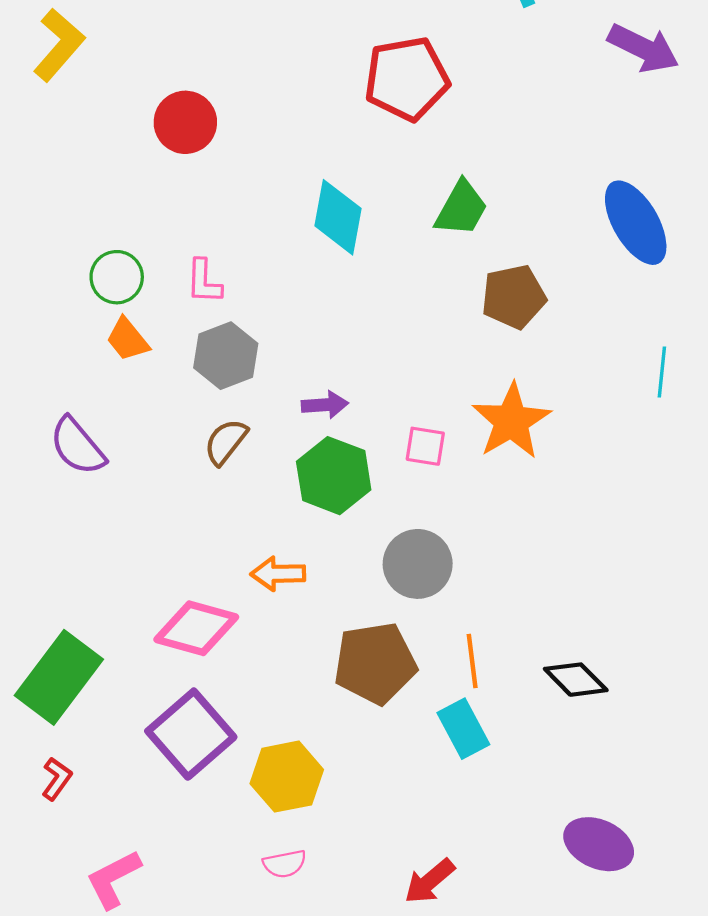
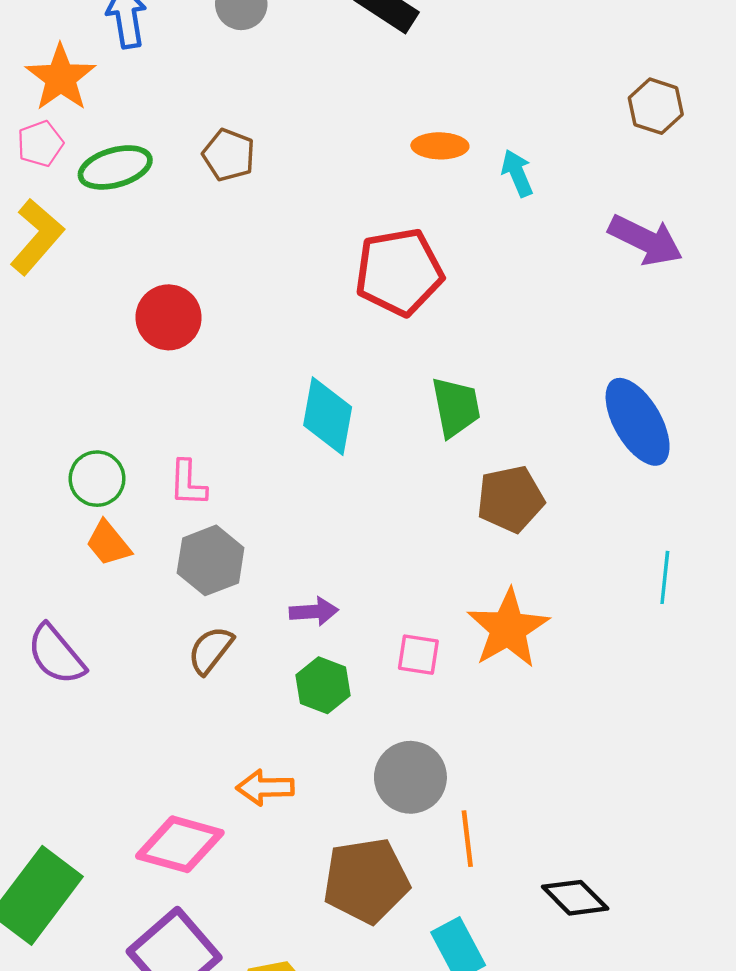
green trapezoid: (461, 208) -> (456, 407), turned -40
green hexagon: (334, 476) -> (323, 685), size x0.7
orange line: (472, 661) -> (467, 839), moved

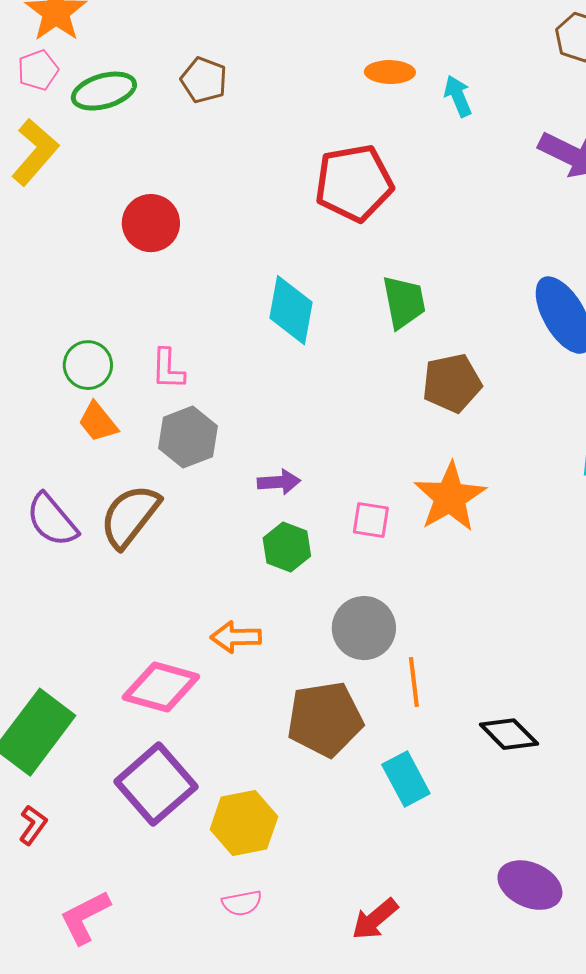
brown semicircle: (211, 650) -> (130, 516), moved, size x1.5

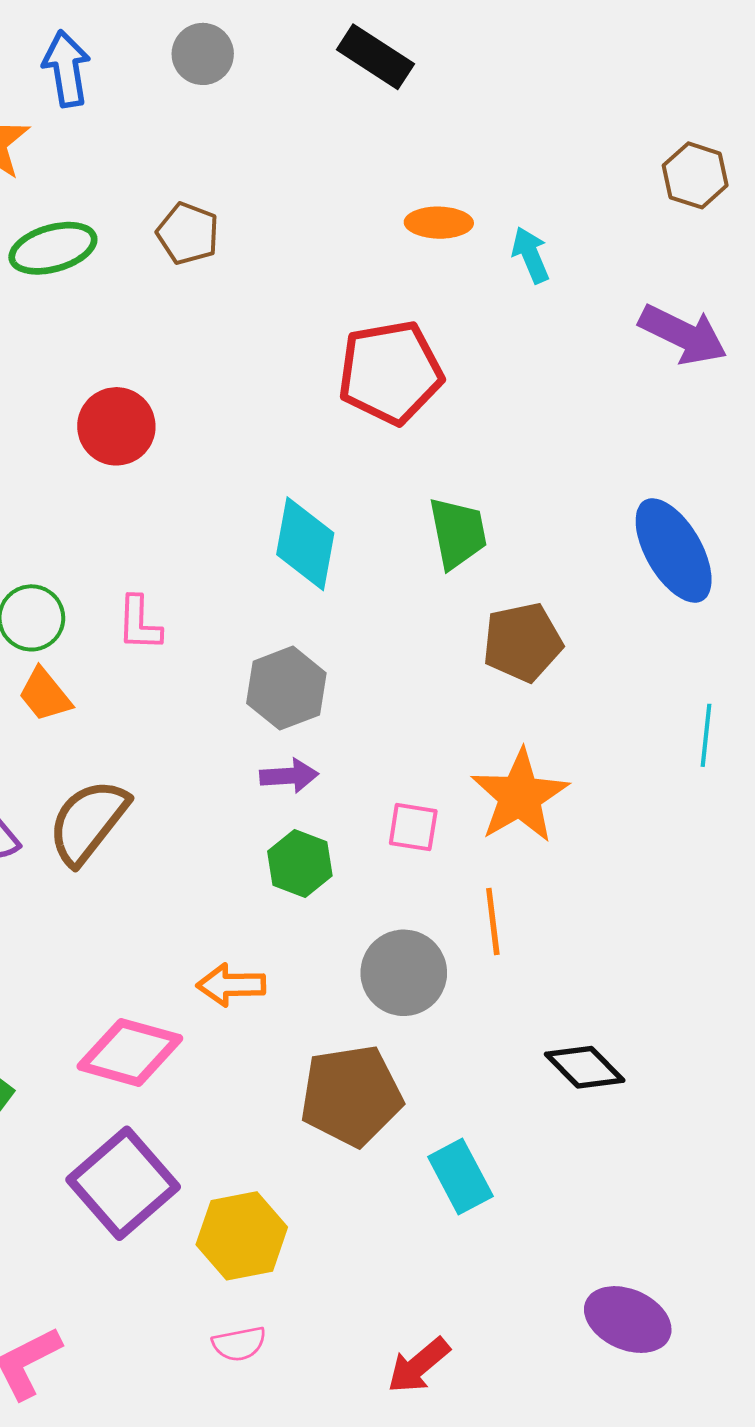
gray hexagon: (188, 437) -> (286, 688), moved
orange line: (414, 682) -> (493, 922), moved
black diamond: (509, 734) -> (585, 1067), moved

